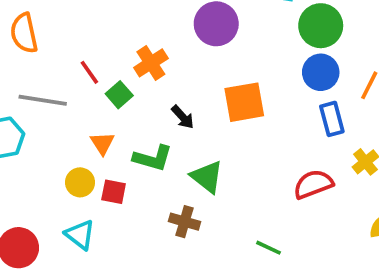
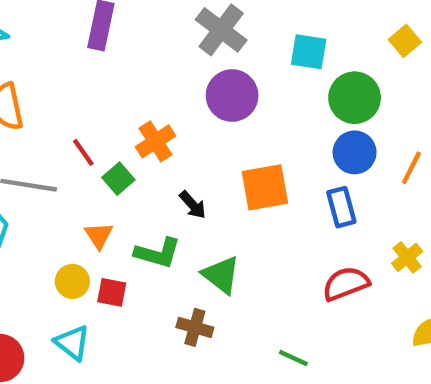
blue rectangle: (332, 119) -> (341, 207), moved

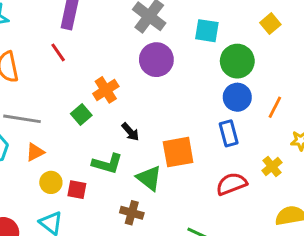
red line: (83, 152) -> (58, 52), moved
orange square: (265, 187) -> (178, 152), moved
orange triangle: (99, 236) -> (35, 152), moved, turned 36

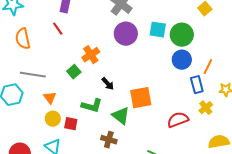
cyan square: (207, 31) -> (158, 30), moved
blue rectangle: (229, 133) -> (197, 85), moved
orange triangle: (35, 152) -> (50, 98), moved, turned -40

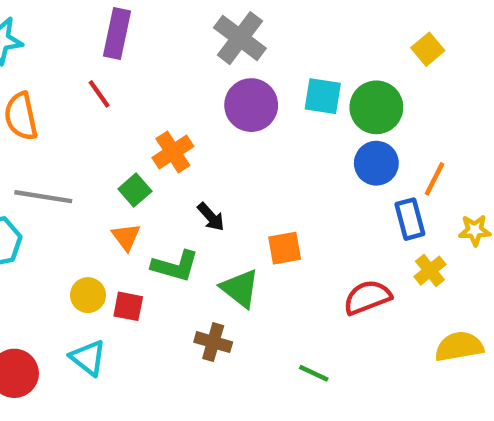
orange triangle: (50, 98) -> (126, 237), moved
orange square: (141, 98) -> (285, 248), size x0.7

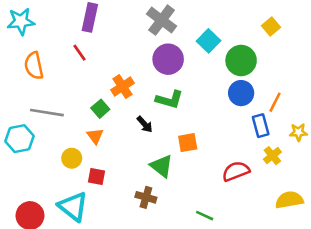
cyan square: (323, 96) -> (209, 41), moved, turned 35
green L-shape: (175, 266) -> (169, 100), moved
yellow circle: (88, 295) -> (72, 158), moved
cyan triangle: (88, 358) -> (73, 206), size x1.4

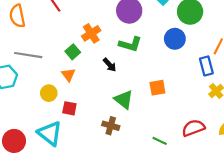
blue circle: (241, 93) -> (175, 39), moved
orange square: (188, 143) -> (157, 88), moved
red semicircle: (236, 171) -> (193, 128), moved

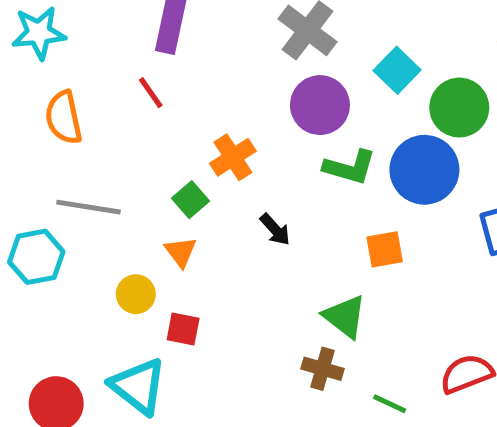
blue circle: (175, 39) -> (424, 170), size x1.4
green L-shape: (130, 44) -> (350, 167), moved
orange square: (157, 88) -> (385, 249), moved
green triangle: (124, 100) -> (345, 317), moved
brown cross: (111, 126) -> (322, 369), moved

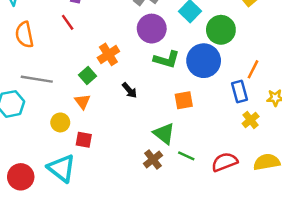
brown cross: (322, 369) -> (153, 160), turned 36
green line: (390, 404) -> (186, 156), moved

